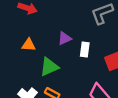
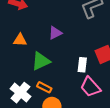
white rectangle: (85, 50) -> (82, 65), moved

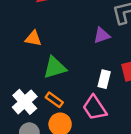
purple triangle: (55, 33) -> (102, 35), moved
pink trapezoid: (90, 87) -> (95, 108), moved

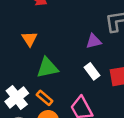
orange triangle: (33, 38) -> (30, 39), turned 42
white rectangle: (104, 79) -> (92, 71), moved, turned -56

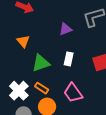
purple triangle: (94, 41) -> (65, 29), moved
white rectangle: (92, 71) -> (69, 59), moved, turned 56

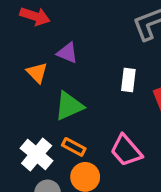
purple triangle: (65, 29) -> (67, 53), moved, turned 48
white rectangle: (69, 59) -> (128, 80), moved

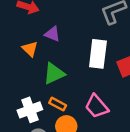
white rectangle: (128, 80) -> (98, 54), size x1.6
white cross: (37, 154) -> (30, 110), turned 30

